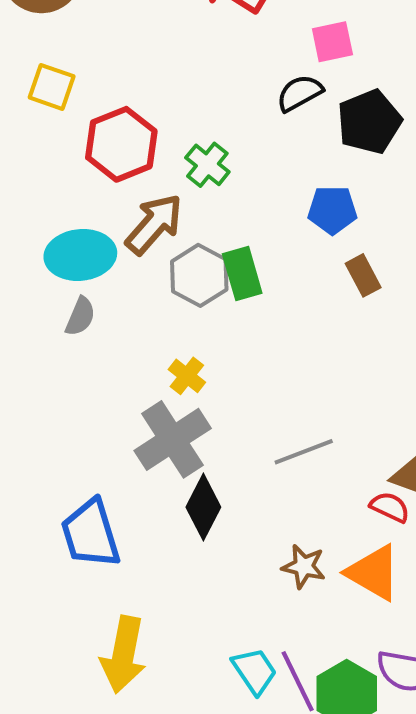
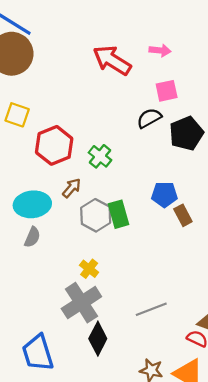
blue pentagon: (332, 210) -> (164, 195), moved
brown arrow: (154, 224) -> (72, 188), size x0.6

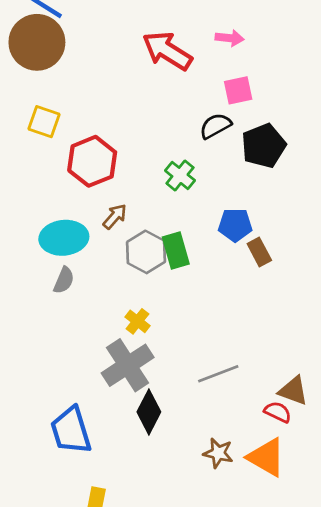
green cross: (100, 156) -> (180, 175), moved

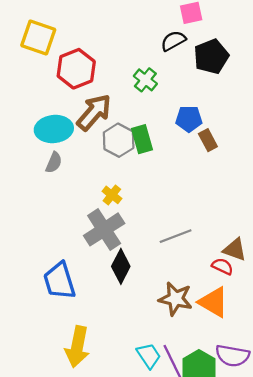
yellow square: (44, 122) -> (38, 37), size x1.4
brown arrow: (115, 217) -> (94, 112), size x1.8
brown star: (218, 453) -> (176, 299), size x1.4

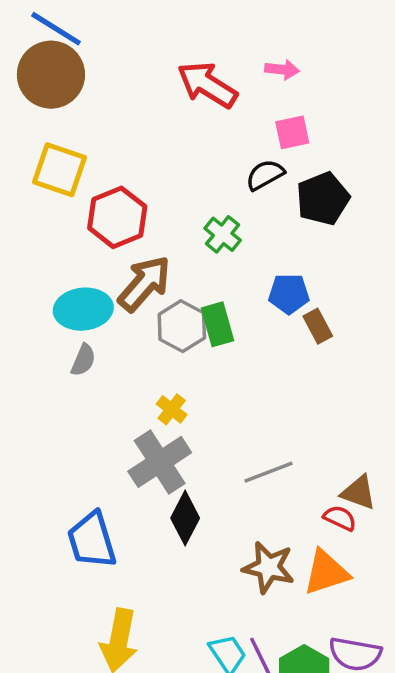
orange triangle: (213, 302) -> (326, 572), turned -48

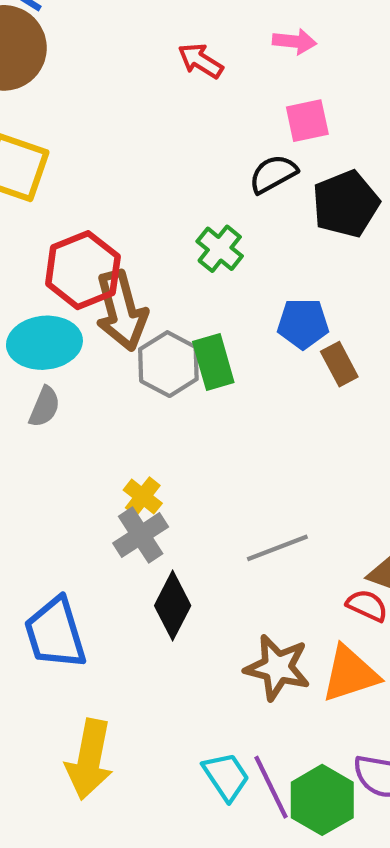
red arrow: (207, 85) -> (200, 61), size x0.6
red hexagon: (117, 217) -> (83, 270), moved
brown arrow: (144, 284) -> (121, 311), turned 124
yellow cross: (172, 409) -> (143, 497), moved
gray cross: (160, 462) -> (141, 535), size x0.7

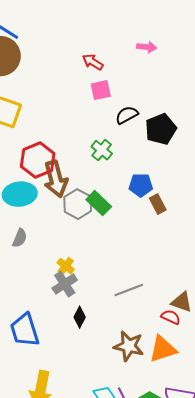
pink arrow: (294, 41) -> (147, 47), moved
pink square: (307, 121) -> (101, 90), moved
green rectangle: (213, 362) -> (99, 203), turned -30
gray semicircle: (44, 407) -> (20, 238), moved
black diamond: (173, 606) -> (80, 317), size x0.7

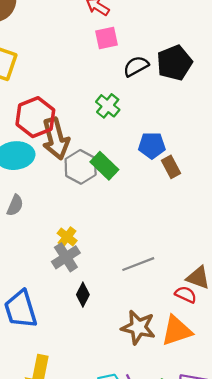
black pentagon: (161, 129) -> (174, 63), moved

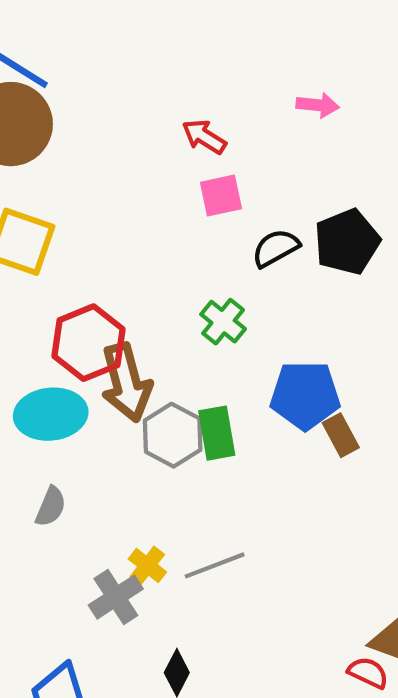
blue pentagon: (152, 145) -> (305, 395), size x1.4
green rectangle: (104, 166) -> (217, 433), turned 36
gray cross: (66, 257) -> (116, 597), moved
gray line: (138, 264) -> (215, 565), moved

